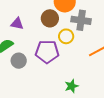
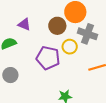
gray circle: (19, 61) -> (10, 75), moved

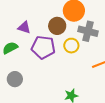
purple pentagon: (48, 58) -> (43, 47), moved

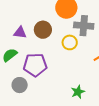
brown circle: (57, 26) -> (43, 30), moved
purple pentagon: (43, 47) -> (35, 65), moved

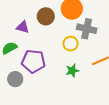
brown circle: (43, 30) -> (46, 16), moved
green star: (78, 92) -> (72, 71), moved

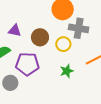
brown circle: (46, 16) -> (40, 37), moved

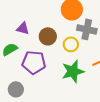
green star: (67, 71) -> (73, 71), size x1.6
gray circle: (10, 83) -> (16, 89), moved

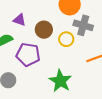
green star: (73, 71) -> (60, 81), moved, turned -30

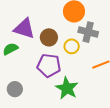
purple triangle: (19, 20) -> (24, 28), size x1.6
purple pentagon: (28, 55) -> (49, 65), moved

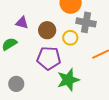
purple triangle: (24, 28) -> (22, 23), size x0.6
green star: (67, 88) -> (68, 80), turned 30

